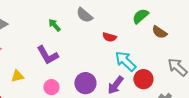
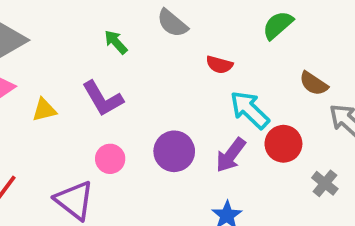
brown semicircle: (159, 32) -> (314, 83), moved
yellow triangle: (17, 76) -> (44, 110), moved

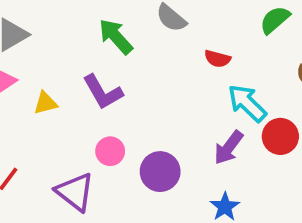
green arrow: (116, 42) -> (116, 37), size x1.5
purple circle: (174, 151) -> (160, 172), moved

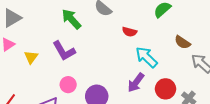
yellow triangle: (45, 103) -> (31, 57), turned -40
red circle: (280, 136) -> (165, 89), moved

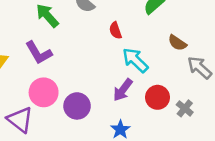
red semicircle: (130, 32) -> (115, 30), turned 56
pink circle: (68, 85) -> (44, 92), size x1.5

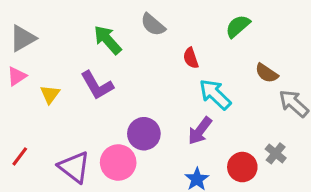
pink circle: (44, 92) -> (118, 163), moved
red circle: (157, 97) -> (242, 167), moved
purple circle: (77, 106) -> (144, 134), moved

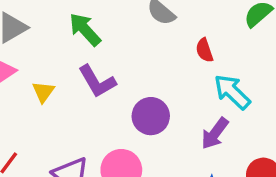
green arrow: (108, 40) -> (85, 29), moved
purple circle: (144, 134) -> (151, 116), moved

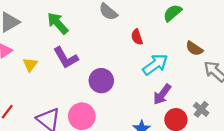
cyan arrow: (232, 92) -> (155, 65), turned 100
purple arrow: (215, 133) -> (162, 94), moved

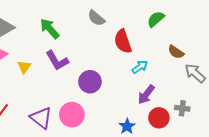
red semicircle: (137, 37) -> (123, 41), size x1.6
cyan arrow: (155, 65) -> (140, 67), size x0.7
gray cross: (201, 109) -> (182, 108), turned -32

